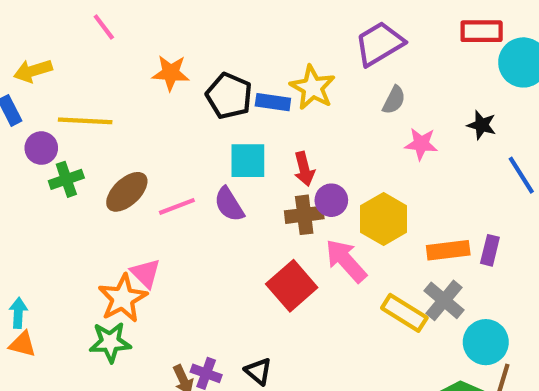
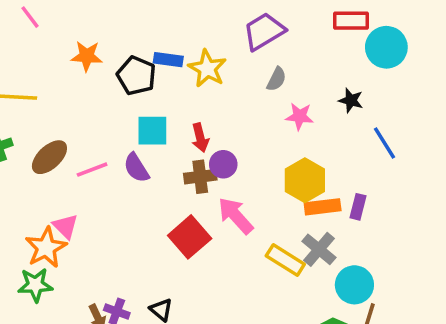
blue rectangle: (273, 102) -> (168, 60), moved
yellow hexagon: (384, 219) -> (305, 180), moved

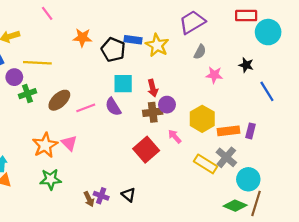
yellow hexagon: (305, 180) -> (202, 119), moved
pink arrow: (236, 216) -> (175, 136), size x0.6
orange star: (46, 248) -> (45, 145), moved

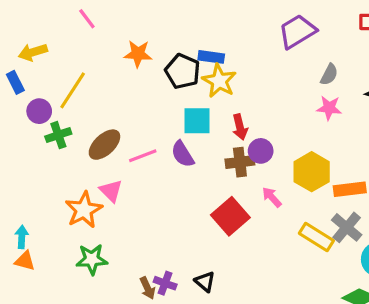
yellow star: (157, 45) -> (219, 81), moved
gray semicircle: (200, 52) -> (329, 74), moved
yellow line: (37, 63) -> (73, 90), turned -60
pink triangle: (69, 143) -> (111, 191), moved

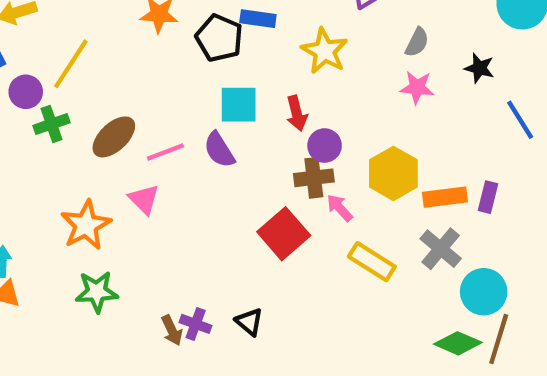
yellow star: (219, 81) -> (325, 51), moved
brown cross: (240, 162) -> (314, 178), moved
pink triangle: (111, 191) -> (144, 199), moved
yellow rectangle: (316, 237) -> (372, 262), moved

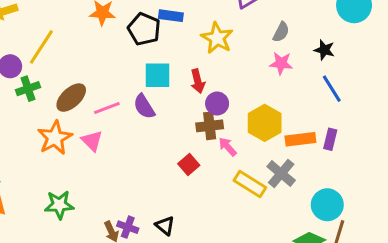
blue line: (520, 120) -> (332, 89), moved
orange star: (86, 225) -> (55, 138), moved
red square: (284, 234) -> (189, 165), size x0.6
gray cross: (441, 249) -> (281, 173), moved

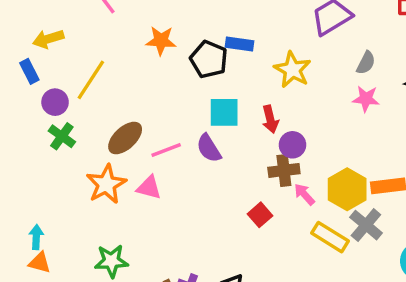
green cross: (28, 89) -> (62, 136), moved, turned -35
yellow hexagon: (265, 123) -> (347, 189), moved
pink triangle: (92, 141) -> (149, 188), turned -30

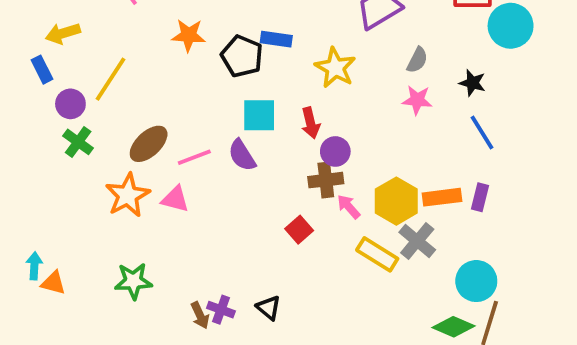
cyan arrow: (36, 237) -> (34, 266), moved

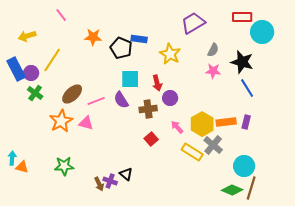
blue rectangle: (42, 70) -> (16, 69), moved, size x1.6
black star: (472, 83) -> (242, 62), size x1.6
brown cross: (326, 180) -> (148, 109), moved
black triangle: (269, 308) -> (126, 174), moved

